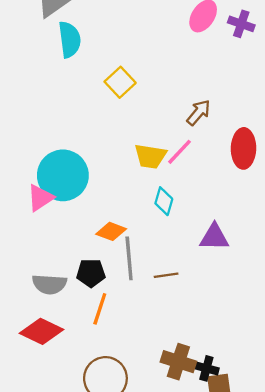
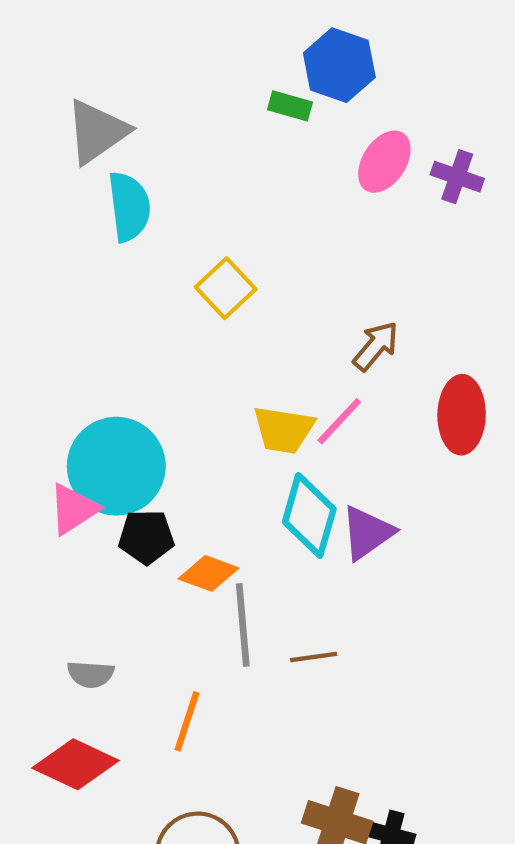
cyan diamond: (164, 201) -> (309, 516), size x1.5
purple triangle: (214, 237) -> (367, 533), moved, turned -36
black pentagon: (91, 273) -> (146, 537), moved
gray semicircle: (49, 284) -> (91, 674), size x0.7

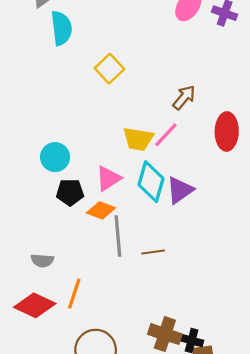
cyan circle: (116, 466) -> (55, 157), size x0.6
pink triangle: (73, 509) -> (108, 178), moved
orange line: (187, 721) -> (74, 294), moved

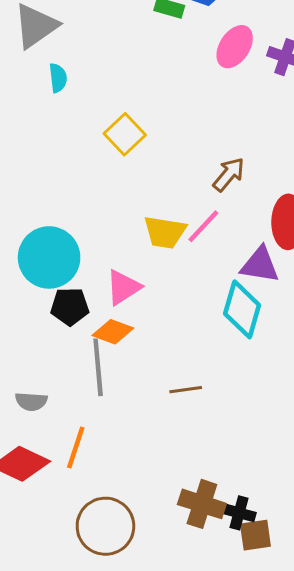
cyan semicircle: (61, 28) -> (58, 78), size x0.6
cyan circle: (55, 157) -> (49, 257), size x1.5
cyan diamond: (151, 182) -> (242, 309), moved
purple triangle: (180, 190) -> (260, 265), moved, turned 44
gray line: (118, 236) -> (98, 367), moved

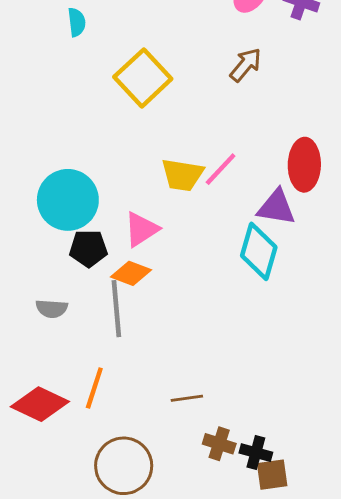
yellow square: (125, 134) -> (143, 78), size x1.4
brown arrow: (229, 174) -> (246, 65), moved
brown line: (186, 390) -> (187, 398), moved
gray semicircle: (31, 401) -> (52, 309), moved
brown cross: (202, 504) -> (219, 444), size x0.7

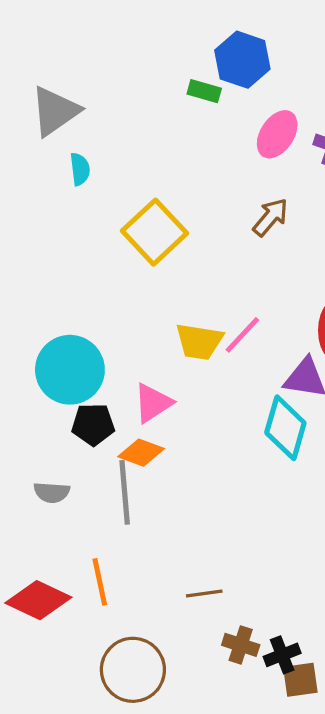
orange line: (94, 388) -> (100, 582), turned -30
black cross: (256, 453) -> (282, 655), turned -36

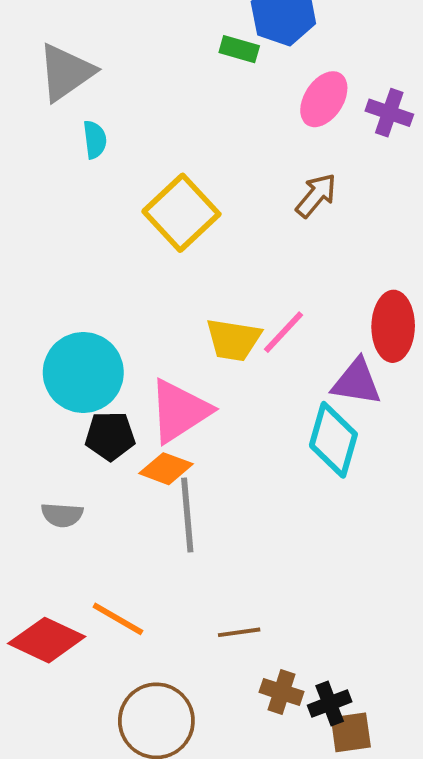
pink triangle: (153, 403) -> (179, 411), size x1.4
gray line: (125, 492) -> (187, 515), moved
orange line: (100, 582) -> (118, 619), turned -48

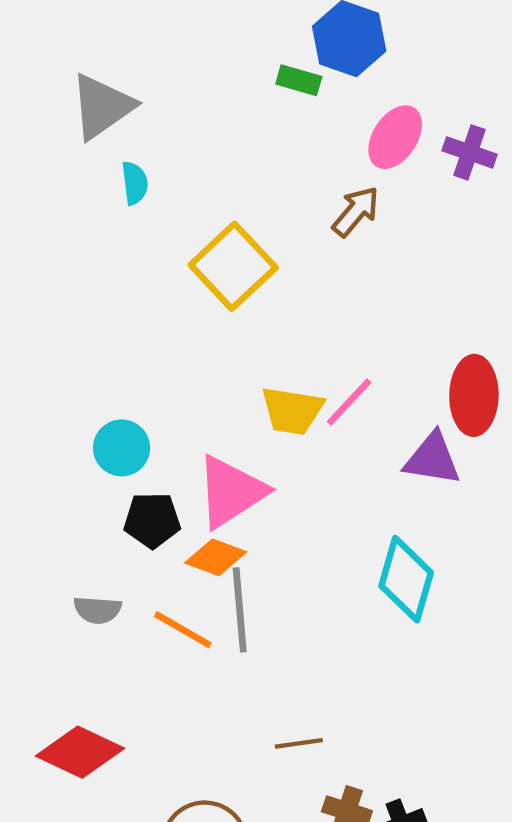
brown arrow: (316, 195) -> (356, 212), moved
cyan circle: (83, 372) -> (122, 448), size x0.6
cyan diamond: (333, 440) -> (406, 579), moved
orange line: (118, 619) -> (183, 630), moved

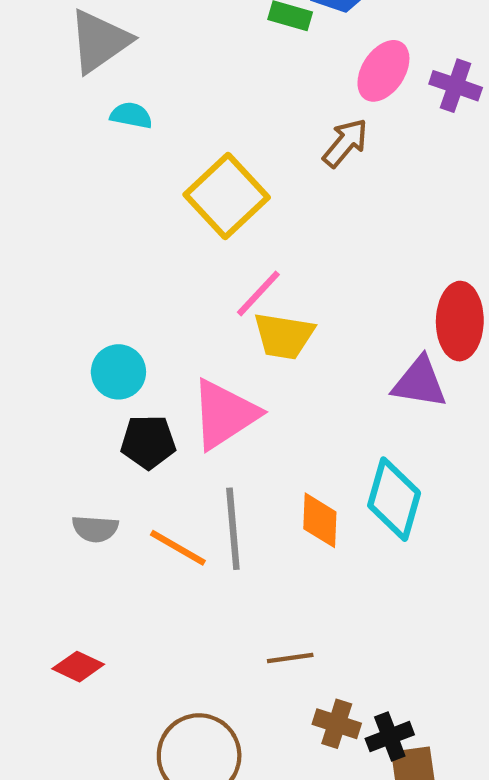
cyan semicircle: (135, 183) -> (131, 115), turned -72
pink line: (349, 402) -> (258, 293), moved
orange diamond: (216, 557) -> (320, 520), moved, turned 72
red diamond: (80, 752) -> (78, 667), size x0.6

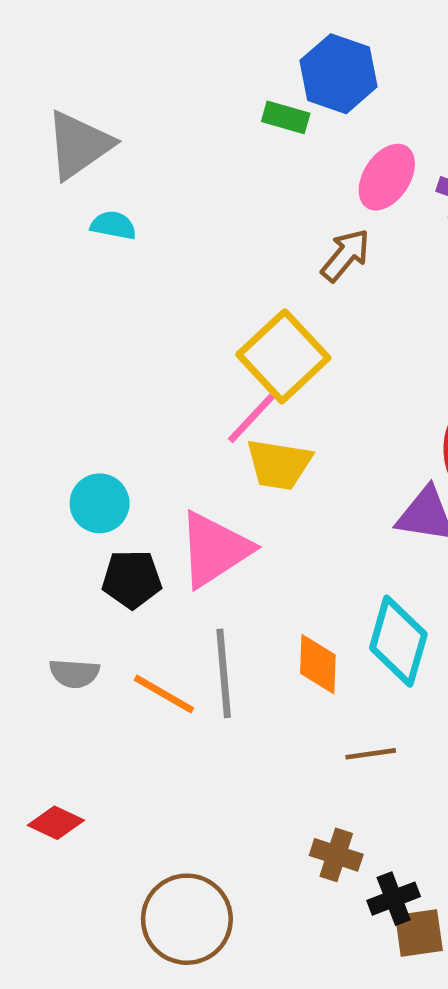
yellow square: (227, 196) -> (283, 356), moved
brown line: (290, 658) -> (371, 754), moved
brown cross: (337, 724) -> (336, 855), moved

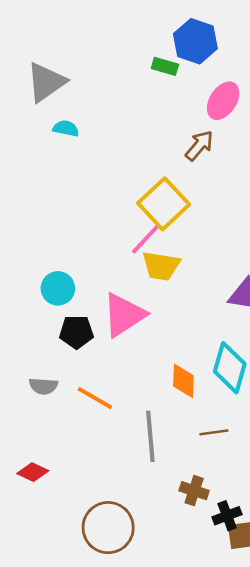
gray line: (224, 673) -> (150, 436), moved

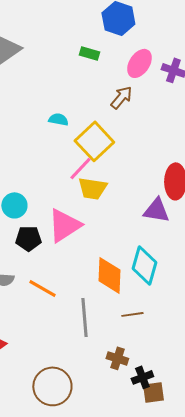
green rectangle: (165, 66) -> (89, 53), moved
cyan semicircle: (66, 128) -> (58, 119), moved
orange diamond: (183, 381) -> (109, 275), size x1.4

